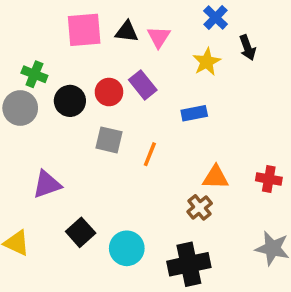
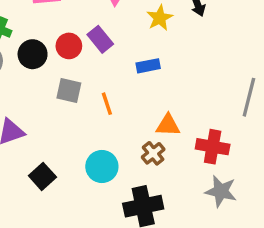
orange line: (150, 154) -> (107, 104), turned -40
red cross: (269, 179) -> (213, 147), moved, size x1.4
cyan circle: (127, 248) -> (102, 167), moved

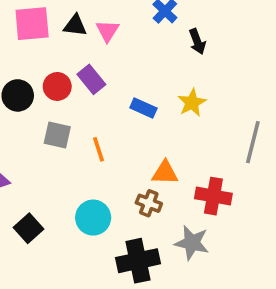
yellow star: (160, 18) -> (192, 103), moved
blue rectangle: (148, 66) -> (143, 108), turned 35
brown cross: (153, 153) -> (149, 203), turned -30
gray star: (221, 191) -> (192, 243), moved

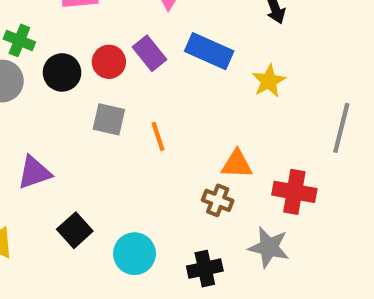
blue rectangle: (143, 108) -> (209, 51), moved, size x1.5
cyan circle: (93, 218) -> (134, 254), moved
black cross: (138, 261) -> (205, 269), size x0.7

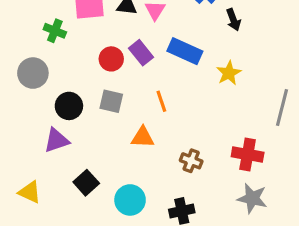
green cross: (19, 40) -> (55, 31), moved
black circle: (62, 72) -> (69, 106), moved
orange line: (158, 136) -> (161, 101), moved
orange triangle: (237, 164) -> (143, 137), moved
gray star: (269, 247) -> (252, 198), moved

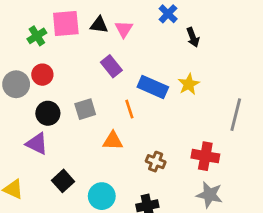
green cross: (55, 31) -> (37, 36), moved, turned 36
blue rectangle: (185, 51) -> (153, 87), moved
red circle: (111, 59) -> (42, 75), moved
gray square: (111, 101) -> (85, 109), turned -30
purple triangle: (56, 140) -> (37, 144), turned 45

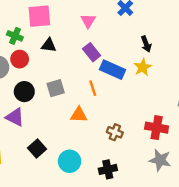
black triangle: (99, 25) -> (49, 45), moved
green cross: (37, 36) -> (15, 36), moved, turned -35
black arrow: (193, 37) -> (146, 44), moved
purple rectangle: (111, 66) -> (92, 52), moved

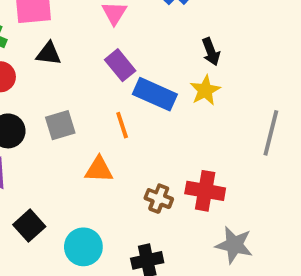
red cross: (157, 128) -> (205, 191), moved

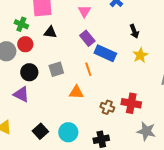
yellow star: (205, 90) -> (140, 55), moved
black square: (29, 226) -> (40, 131), moved

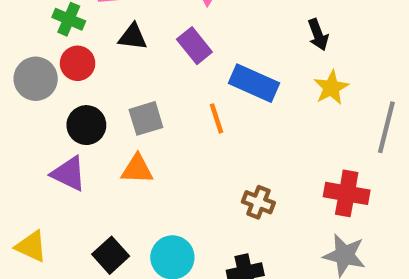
purple rectangle: (87, 38) -> (194, 46), moved
orange triangle: (76, 92) -> (137, 169), moved
red cross: (131, 103) -> (347, 193), moved

